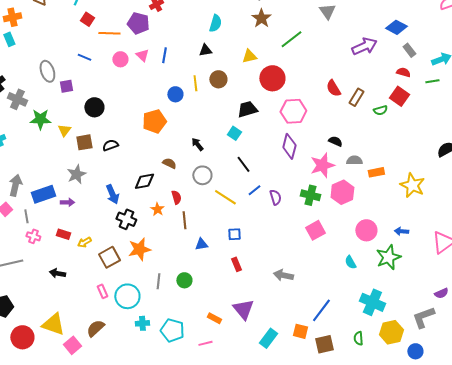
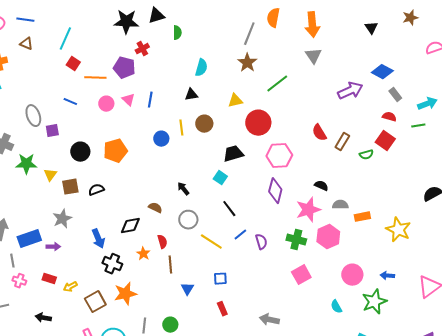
orange pentagon: (154, 121) -> (115, 151), moved
blue triangle: (201, 244) -> (187, 289), turned -48

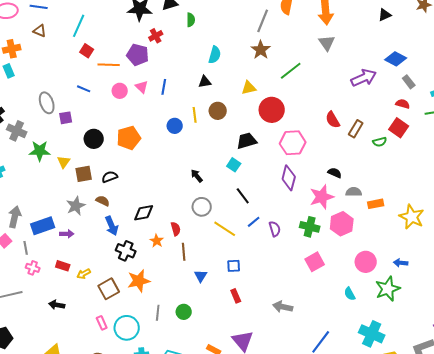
black triangle: (371, 28) -> (385, 15), turned 40
brown semicircle: (155, 208) -> (103, 201), moved

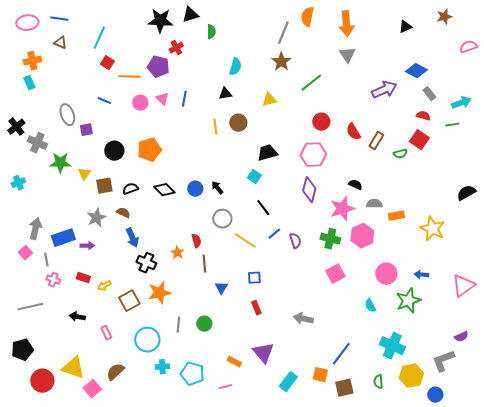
red circle: (272, 110) -> (321, 122), moved, size x0.7
blue circle: (175, 126) -> (195, 189), moved
black diamond: (144, 213) -> (164, 190), moved, turned 55
pink rectangle: (102, 323) -> (106, 333), moved

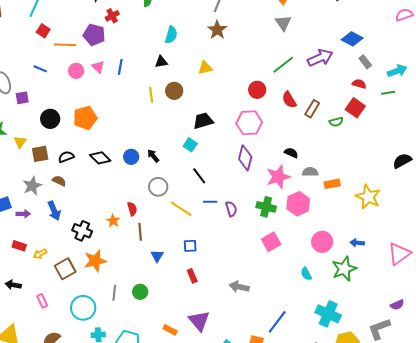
green line: (311, 83) -> (283, 65), moved
blue line: (274, 234) -> (210, 202), turned 40
blue arrow: (132, 238) -> (54, 211), moved

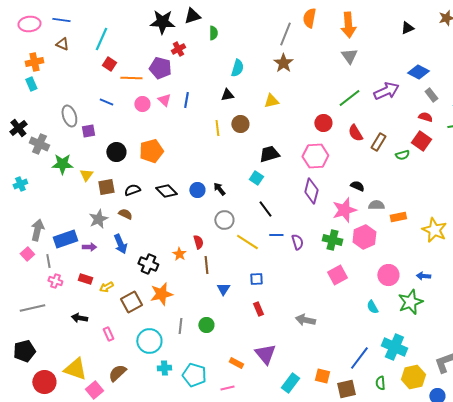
blue line: (277, 322) -> (359, 358), moved

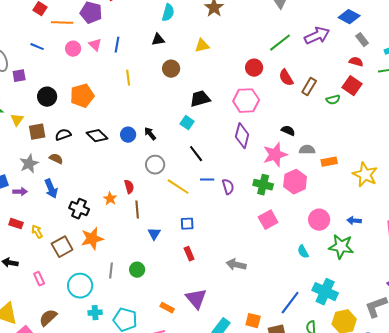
yellow line: (217, 128) -> (128, 78), moved
yellow arrow: (106, 287) -> (37, 232), turned 88
green star: (410, 302) -> (341, 247), turned 30

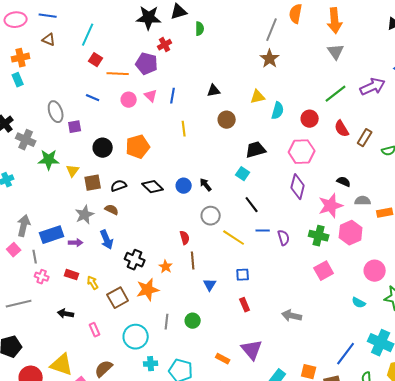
cyan semicircle: (168, 13) -> (278, 111), moved
orange star: (110, 199) -> (166, 267), moved
cyan semicircle: (303, 252) -> (359, 303), turned -32

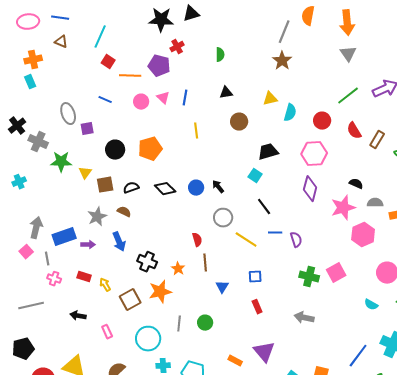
green semicircle: (200, 29) -> (220, 55), moved
green cross: (319, 236) -> (309, 277), moved

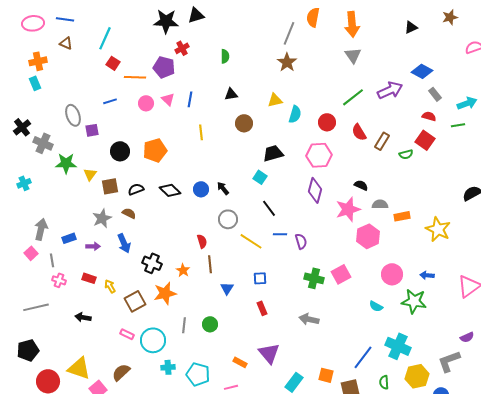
blue line: (105, 100) -> (110, 101), turned -40
blue rectangle: (64, 237) -> (69, 238), size x0.6
pink rectangle: (107, 332) -> (127, 334), moved, turned -40

